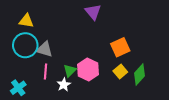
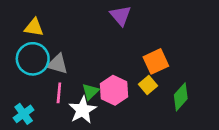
yellow square: (120, 72) -> (148, 85), moved
white star: (64, 85) -> (83, 110), size x1.5

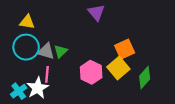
yellow square: (148, 85) -> (118, 68), size x1.5
green triangle: (90, 92) -> (61, 51), moved
white star: (83, 110) -> (38, 88), moved

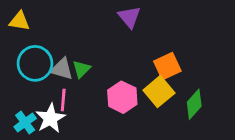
yellow triangle: (27, 22) -> (19, 21), moved

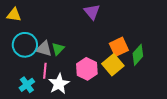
green diamond: (194, 104) -> (138, 55), moved
white star: (50, 118) -> (59, 84), moved
cyan cross: (25, 123) -> (27, 85), moved

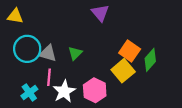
orange square: (119, 47) -> (130, 51), turned -30
green triangle: (58, 49) -> (75, 53), moved
pink hexagon: (87, 69) -> (95, 90), moved

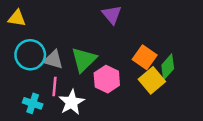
green triangle: (75, 53) -> (84, 60), size x1.6
yellow square: (123, 71) -> (152, 80), moved
pink hexagon: (95, 90) -> (107, 79), moved
cyan cross: (29, 92) -> (33, 103), turned -35

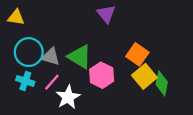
green triangle: (84, 60) -> (80, 57), turned -44
green diamond: (168, 67) -> (162, 83), moved, turned -30
pink line: (55, 86) -> (52, 82), turned 36
cyan cross: (33, 103) -> (25, 81), moved

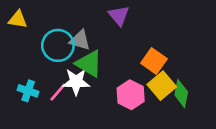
cyan circle: (29, 52) -> (58, 45), moved
gray triangle: (51, 57) -> (80, 40), moved
pink hexagon: (102, 75) -> (131, 95), moved
white star: (68, 97) -> (76, 82), moved, turned 30

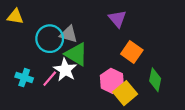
purple triangle: (119, 16) -> (117, 19), moved
white star: (76, 82) -> (65, 70), turned 30
yellow square: (162, 86) -> (125, 93), moved

